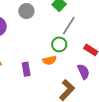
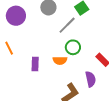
gray line: (69, 26) -> (67, 25), moved

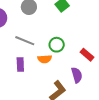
gray line: (67, 25) -> (25, 41), moved, turned 72

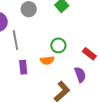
gray line: (25, 41) -> (15, 40), moved, turned 60

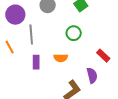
green circle: (58, 45) -> (74, 33), moved

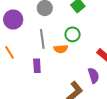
gray line: (31, 34) -> (42, 39), moved
orange semicircle: (61, 58) -> (61, 49), moved

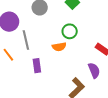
gray line: (42, 39) -> (26, 40), moved

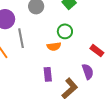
purple rectangle: (37, 66) -> (48, 74), moved

